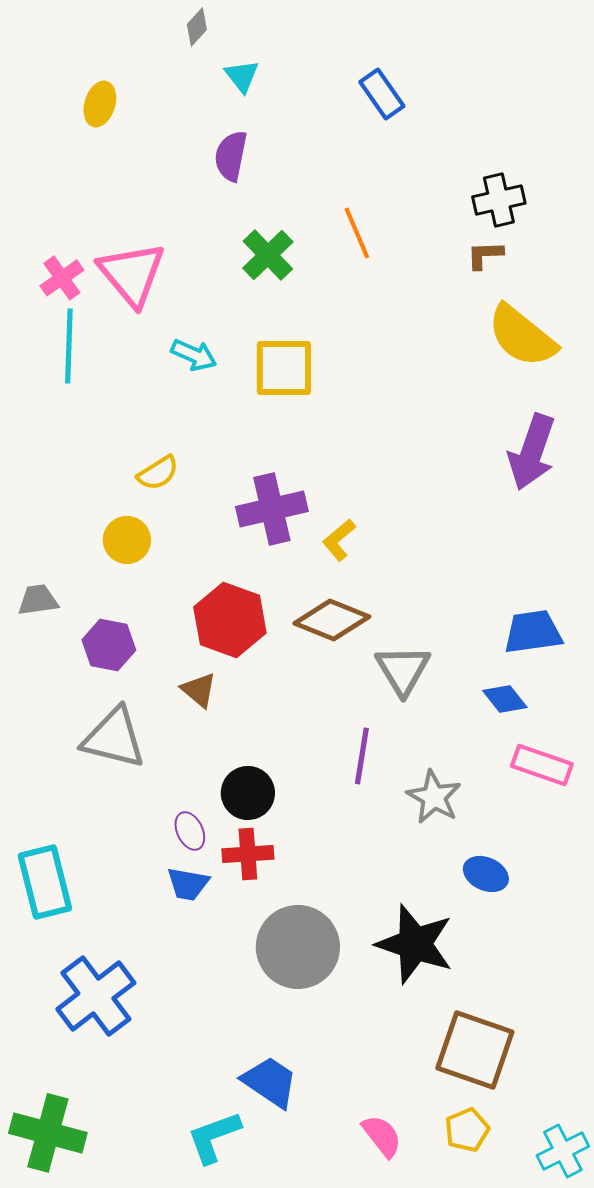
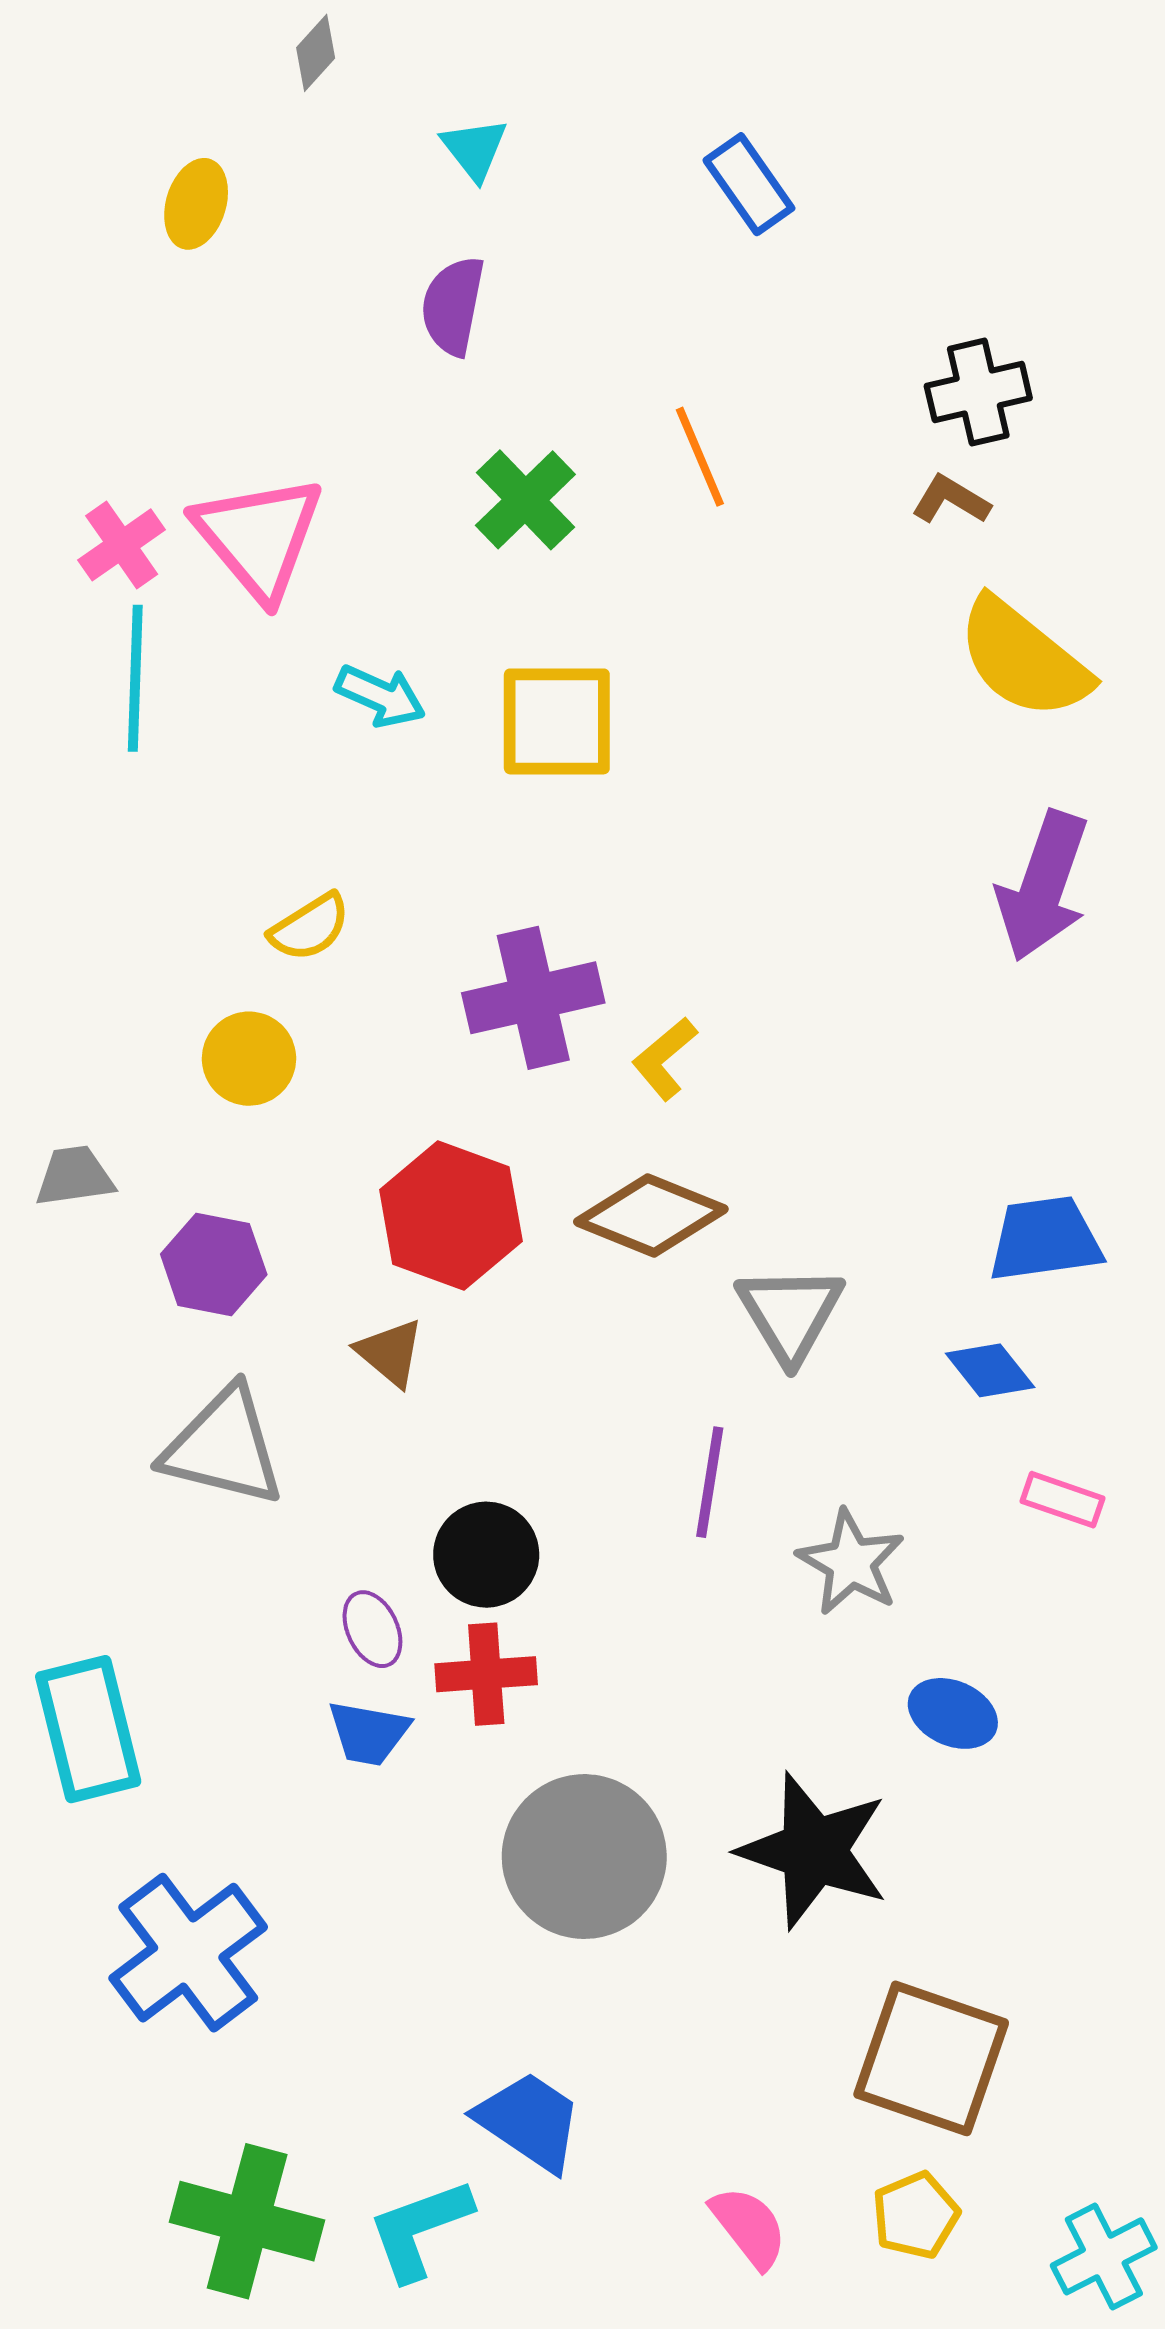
gray diamond: (197, 27) -> (316, 53), moved
brown L-shape: (485, 255) -> (951, 500), turned 33
pink rectangle: (542, 765) -> (1063, 1500), size x0.7
green cross: (48, 1133) -> (247, 2221), moved

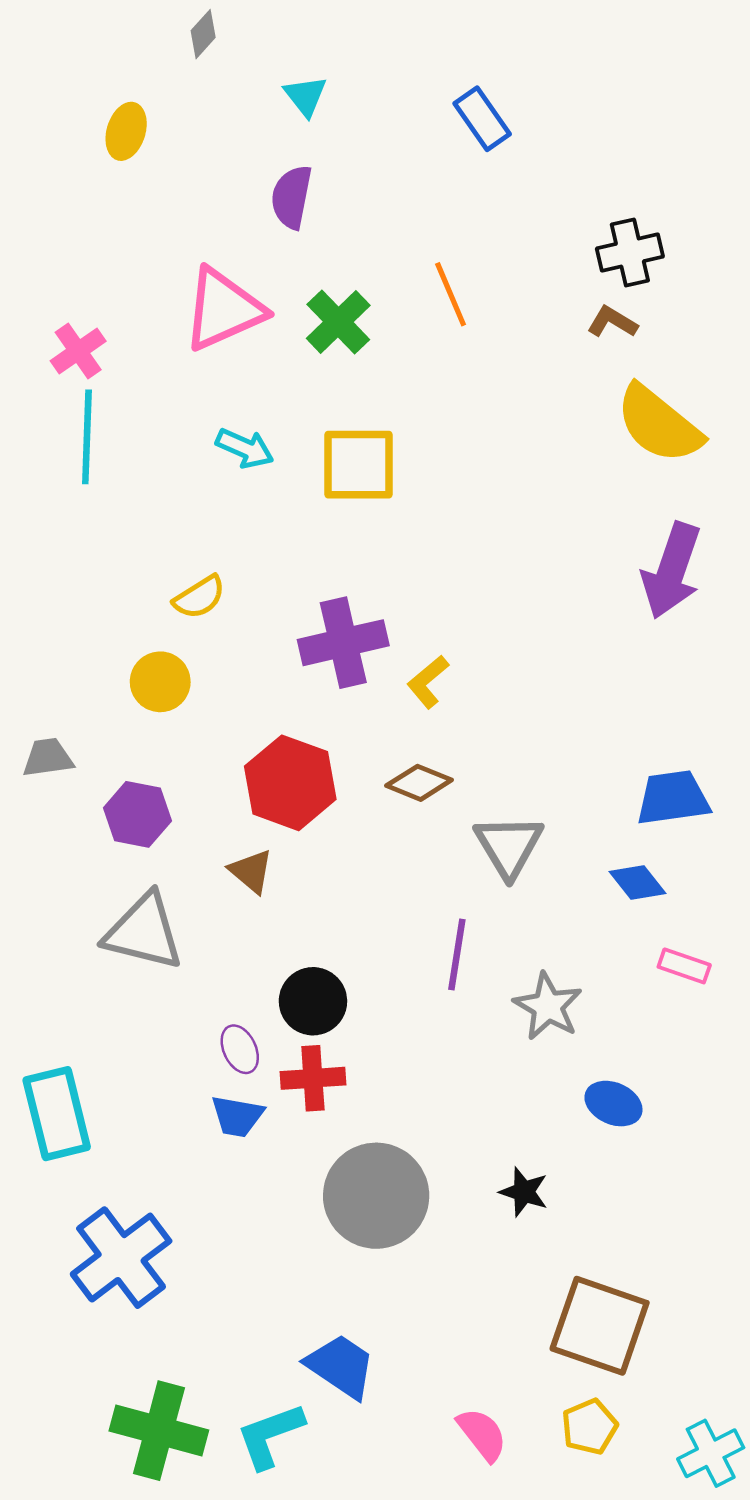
pink triangle: (259, 537) -> (223, 309), moved, turned 46
brown diamond: (651, 1215) -> (419, 783), size x0.7
black star: (814, 1851) -> (524, 1192), size x0.5

